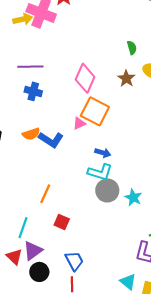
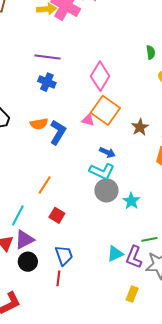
brown star: (126, 78) -> (140, 127), moved
pink triangle: (79, 123) -> (88, 120), turned 32
blue L-shape: (51, 140) -> (58, 132), turned -100
cyan triangle: (128, 282) -> (115, 254), moved, turned 48

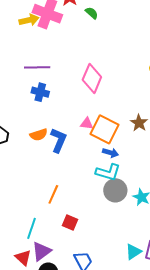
green semicircle: (151, 52) -> (92, 13), moved, turned -32
orange square: (105, 110) -> (104, 129), moved

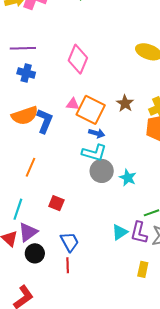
orange semicircle: (39, 135) -> (25, 116), size x1.5
orange line: (53, 194) -> (31, 167), moved

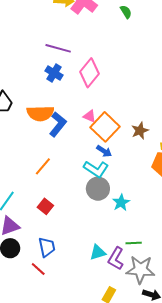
pink diamond: (78, 59) -> (90, 73), moved
orange line: (31, 167) -> (43, 166), moved
red line: (68, 265) -> (38, 269), turned -63

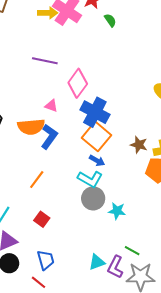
blue cross: (54, 73) -> (95, 112), moved, size x1.6
pink triangle: (90, 116) -> (51, 106), moved
brown star: (140, 131) -> (139, 145), moved, turned -30
cyan star: (121, 203) -> (117, 211), turned -30
green line: (134, 243) -> (132, 251), turned 35

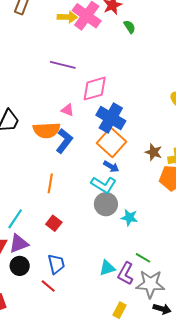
pink diamond: (78, 83) -> (95, 89), turned 36
orange line: (37, 180) -> (50, 183), turned -30

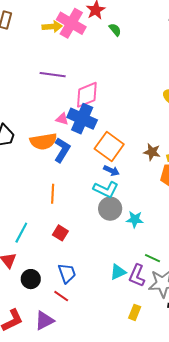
blue cross: (111, 118) -> (82, 119), moved
purple triangle: (19, 244) -> (44, 320), moved

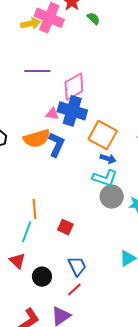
orange line: (53, 194) -> (34, 209), moved
red line: (61, 296) -> (74, 290), turned -70

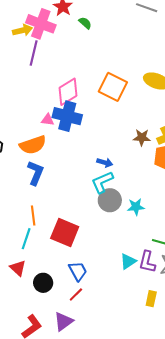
purple line: (37, 71) -> (34, 53), moved, turned -75
orange square: (103, 135) -> (113, 87), moved
blue L-shape: (56, 145) -> (36, 173), moved
cyan L-shape: (105, 178) -> (102, 182), turned 140
red square: (65, 227) -> (65, 232), size x1.8

